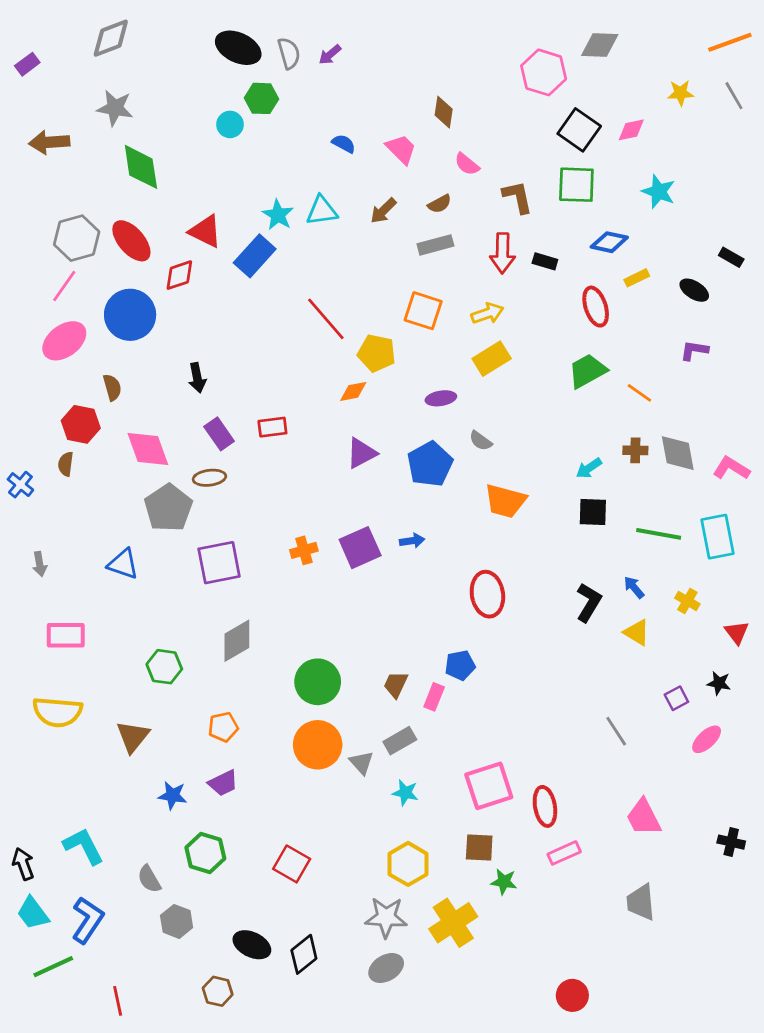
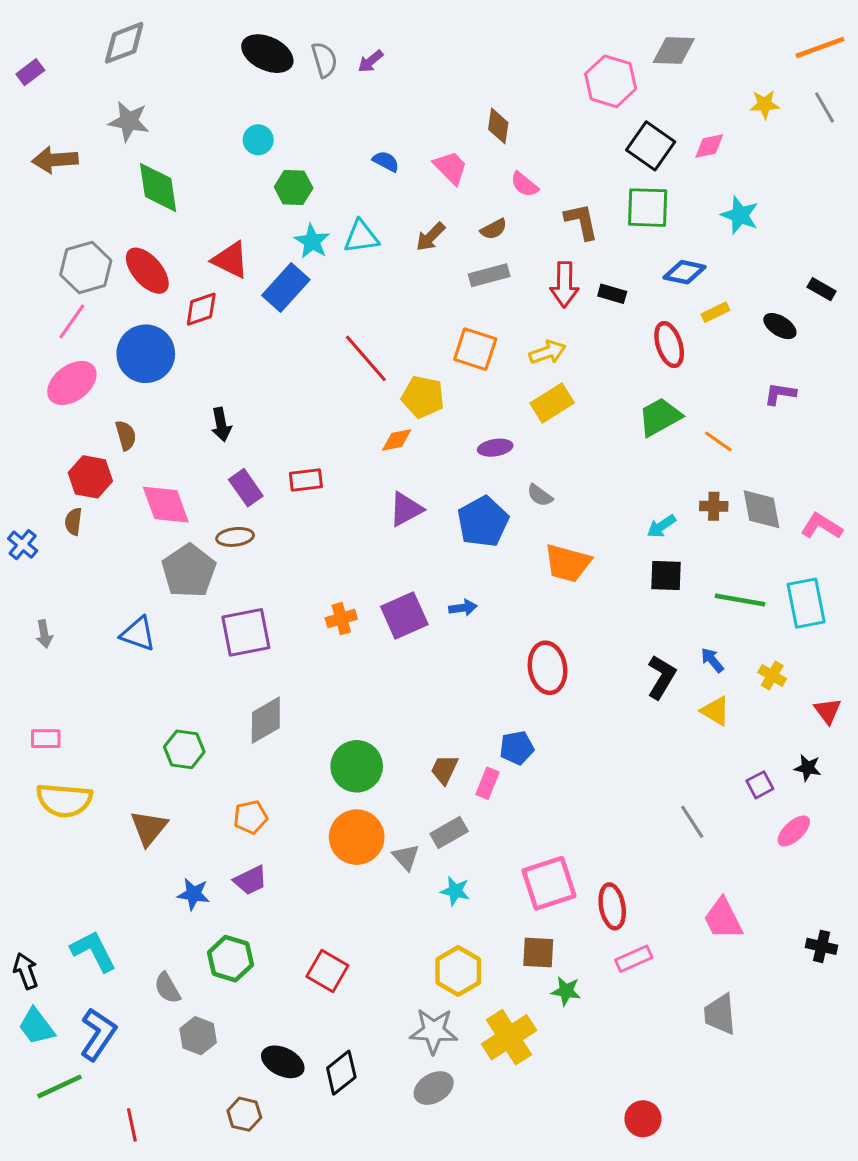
green hexagon: (261, 98) -> (294, 188), moved
pink rectangle: (66, 635) -> (46, 739), moved, size x0.7

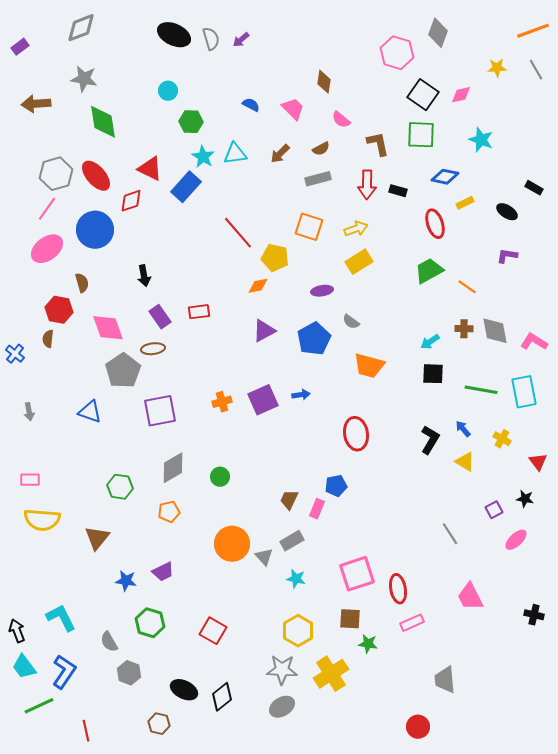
gray diamond: (674, 51) -> (438, 33), turned -72
green circle: (357, 766) -> (220, 477), moved, size x0.6
orange pentagon: (250, 817) -> (169, 512), moved
gray trapezoid: (720, 1014) -> (445, 680), moved

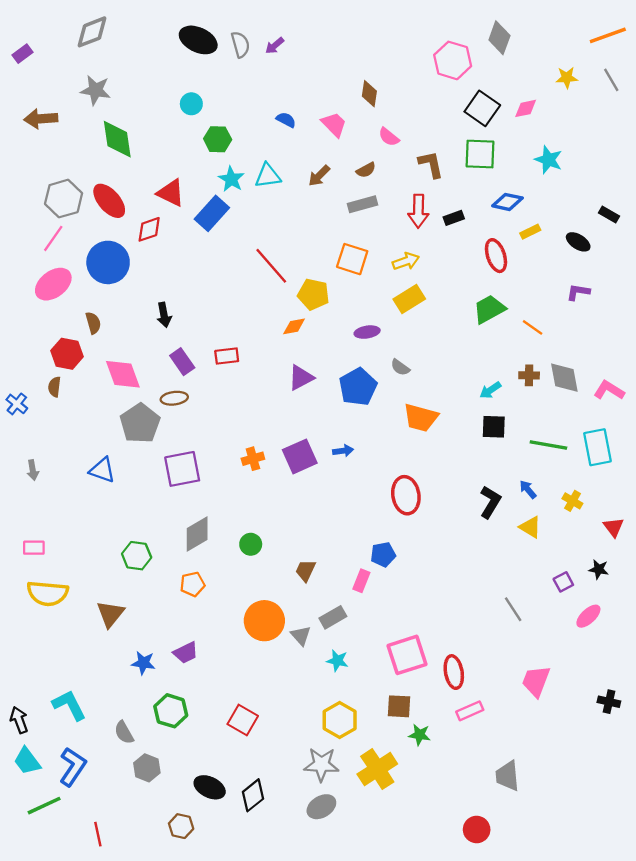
black rectangle: (398, 191) -> (454, 218), turned -36
brown trapezoid: (289, 500) -> (305, 571), moved
pink trapezoid: (470, 597) -> (536, 681), turned 48

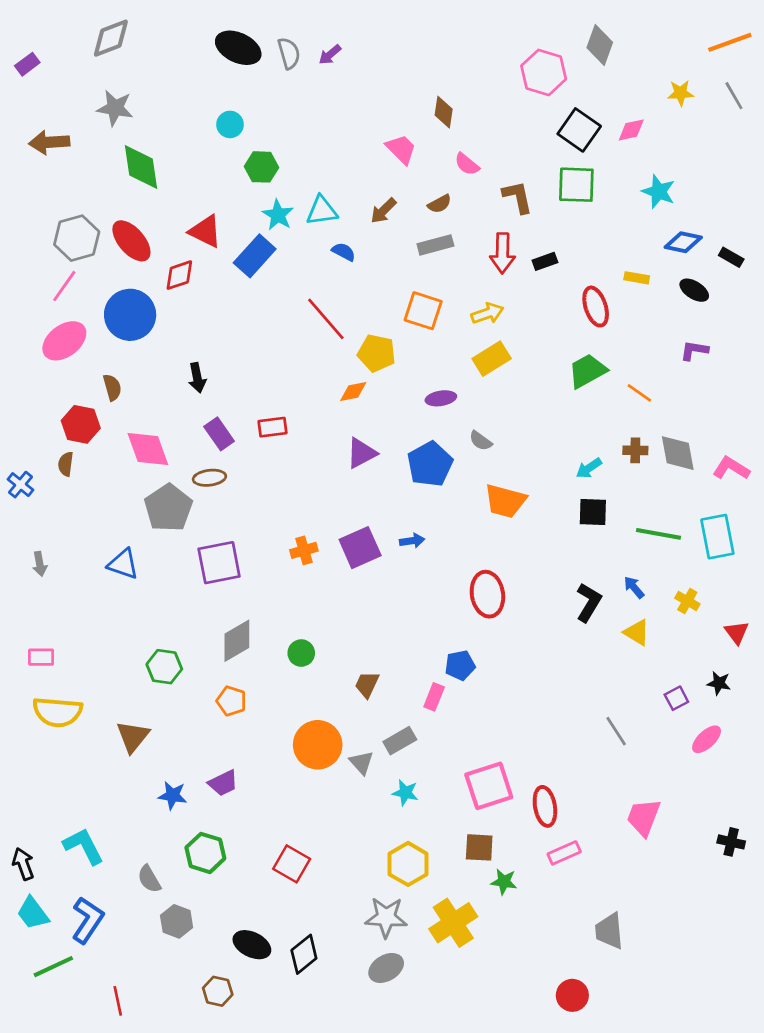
blue semicircle: (286, 120) -> (344, 252), moved
blue diamond: (507, 202) -> (683, 242), moved
yellow rectangle: (530, 232) -> (637, 278), turned 36
orange pentagon: (192, 584) -> (231, 701), turned 30

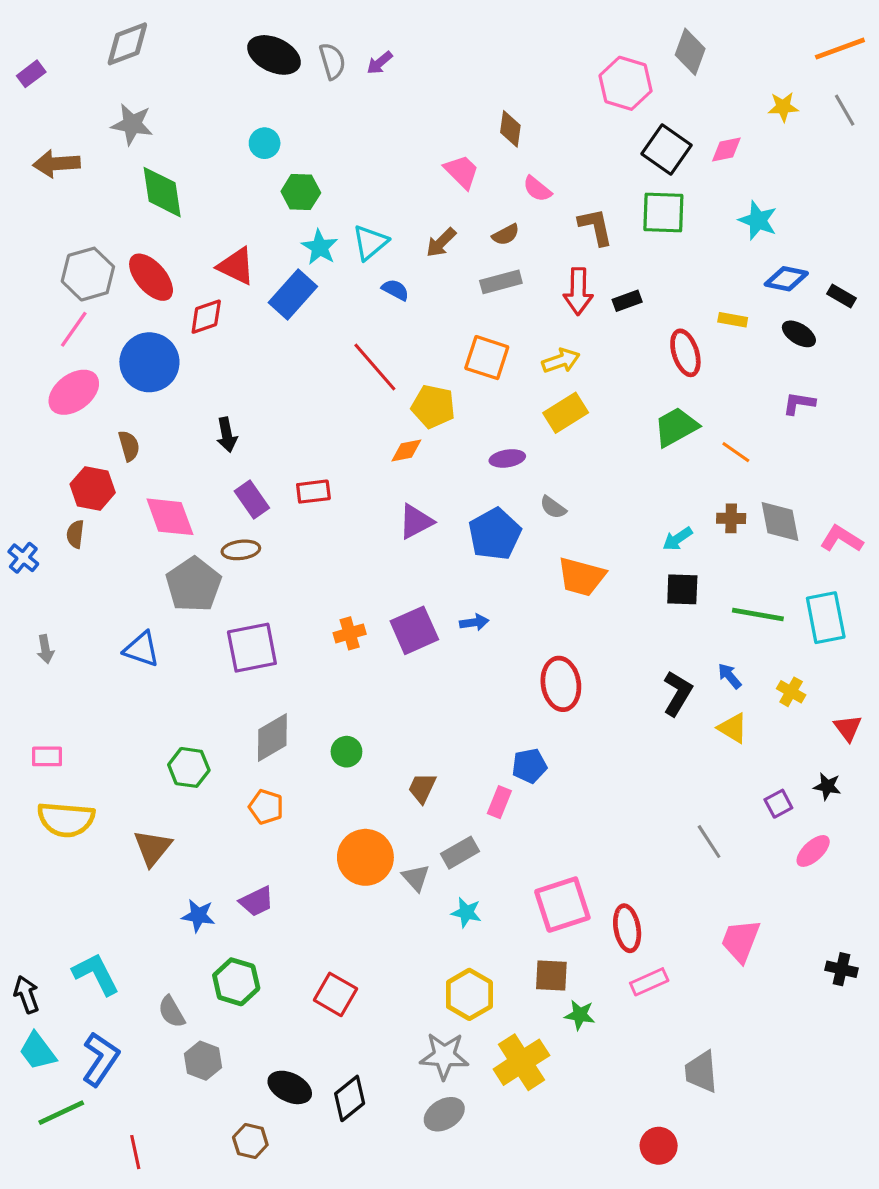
cyan triangle: (322, 211) -> (370, 242), turned -32

